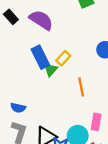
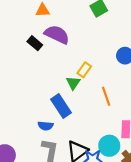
black rectangle: (11, 17) -> (35, 43), moved
blue rectangle: (40, 57) -> (61, 106), moved

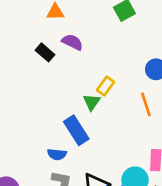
purple semicircle: (57, 35) -> (72, 42), size x0.7
orange line: (106, 96) -> (146, 104), moved

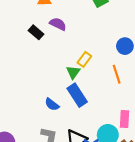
blue rectangle: (76, 130) -> (77, 95), moved
blue semicircle: (57, 154) -> (52, 104), moved, turned 32

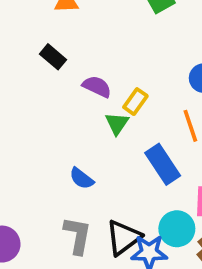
purple semicircle: (58, 24) -> (97, 87), moved
blue rectangle: (77, 95) -> (163, 164), moved

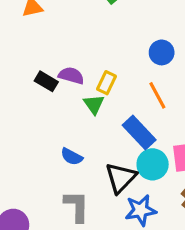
black rectangle: (53, 57) -> (46, 81), moved
cyan circle: (177, 229) -> (153, 164), moved
black triangle: (123, 238) -> (121, 178), moved

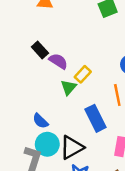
black rectangle: (46, 81) -> (40, 50), moved
cyan circle: (153, 164) -> (47, 144), moved

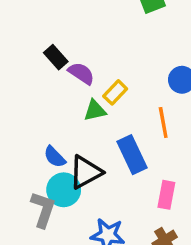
green triangle: (69, 87) -> (95, 110), turned 35
black triangle: (72, 148) -> (86, 172), moved

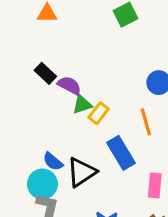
yellow rectangle: (115, 92) -> (99, 113), moved
green triangle: (95, 110) -> (82, 105), moved
cyan circle: (64, 190) -> (42, 184), moved

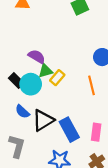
black rectangle: (45, 73) -> (16, 81), moved
blue rectangle: (121, 153) -> (69, 130), moved
cyan circle: (42, 184) -> (31, 84), moved

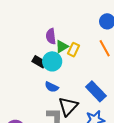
purple semicircle: (37, 56) -> (51, 36), turned -112
black triangle: (43, 120) -> (68, 106), moved

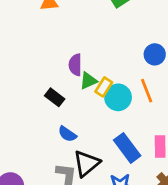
cyan circle: (52, 61) -> (118, 97), moved

